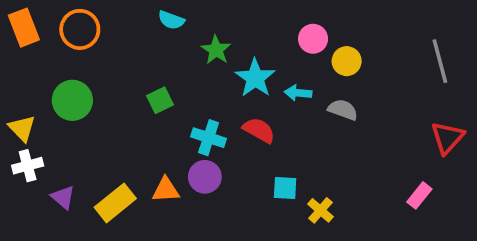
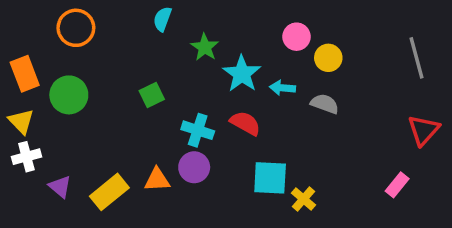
cyan semicircle: (171, 20) -> (162, 19), turned 90
orange rectangle: (24, 28) -> (25, 74), moved
cyan square: (285, 188) -> (270, 178), size x1.5

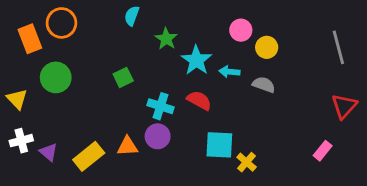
orange rectangle: (25, 74) -> (30, 39), moved
white cross: (26, 157) -> (21, 141), moved

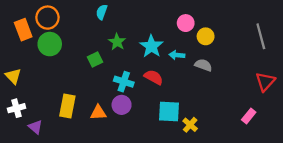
green star: (166, 39) -> (117, 42), moved
green circle: (56, 77) -> (50, 44), moved
purple triangle: (49, 152) -> (35, 127), moved
yellow rectangle: (89, 156) -> (67, 106), moved, turned -40

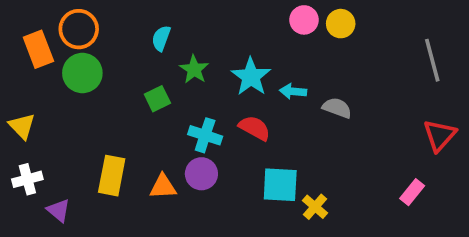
cyan semicircle: (102, 12) -> (161, 38), moved
pink circle: (186, 23) -> (304, 20), moved
yellow circle: (206, 36) -> (341, 24), moved

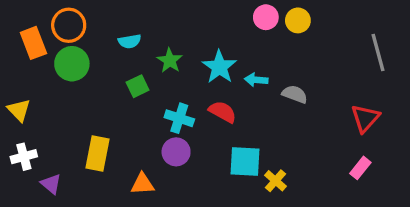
cyan semicircle: (161, 38) -> (130, 41), moved, turned -120
red triangle: (440, 135) -> (365, 118), moved
orange triangle: (163, 187) -> (142, 184), moved

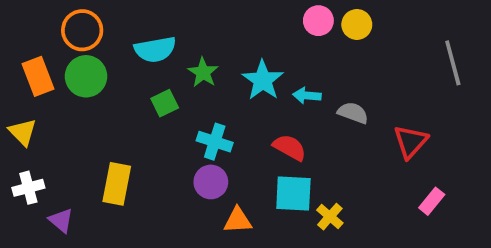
cyan semicircle: (130, 41) -> (155, 49), size x1.5
orange rectangle: (33, 43) -> (38, 76), moved
red semicircle: (223, 112) -> (290, 147), moved
red triangle: (365, 118) -> (411, 142), moved
orange triangle: (142, 184) -> (238, 220), moved

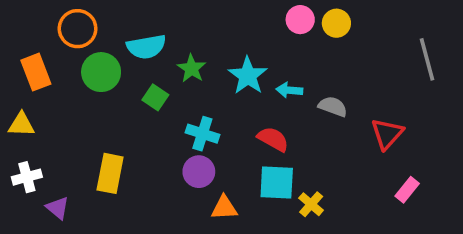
green circle: (86, 76) -> (101, 72), moved
green square: (165, 103) -> (155, 97), turned -30
yellow triangle: (23, 132) -> (21, 125), turned -44

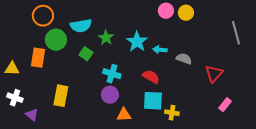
orange rectangle: (36, 72) -> (38, 58), moved, turned 30
white cross: (27, 177) -> (15, 98), turned 35
yellow cross: (311, 204) -> (172, 113), turned -32

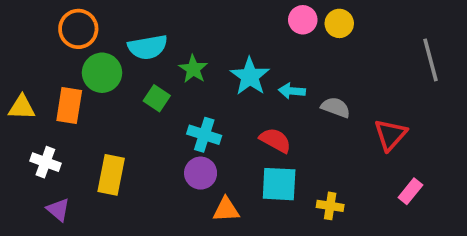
yellow triangle: (12, 69) -> (22, 107), moved
white cross: (15, 98) -> (45, 162), moved
yellow cross: (172, 113) -> (330, 206), moved

